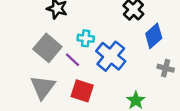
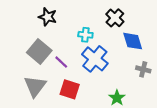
blue diamond: (154, 36) -> (133, 41), turned -65
cyan cross: (86, 38) -> (85, 35), moved

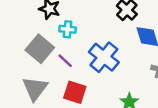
cyan cross: (85, 35) -> (68, 29), moved

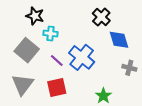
purple line: (65, 61) -> (57, 61), moved
red square: (75, 92) -> (57, 87), turned -30

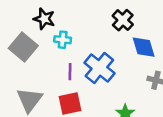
gray square: (27, 50) -> (23, 47), moved
purple line: (57, 61) -> (70, 72), turned 48

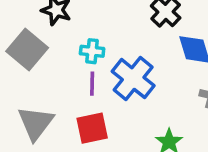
cyan cross: (63, 40) -> (92, 51), moved

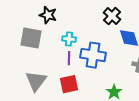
gray square: (27, 49) -> (31, 38), turned -30
blue cross: (133, 79) -> (93, 55), turned -30

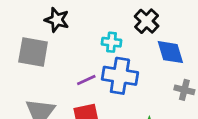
cyan cross: (69, 39) -> (112, 42), moved
purple line: (69, 58) -> (86, 80), turned 64

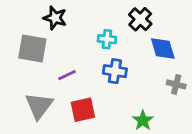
blue cross: (120, 76) -> (115, 71), size x0.7
purple line: (86, 80) -> (67, 75), moved

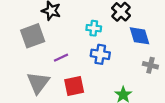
gray square: (32, 48) -> (33, 36), turned -30

